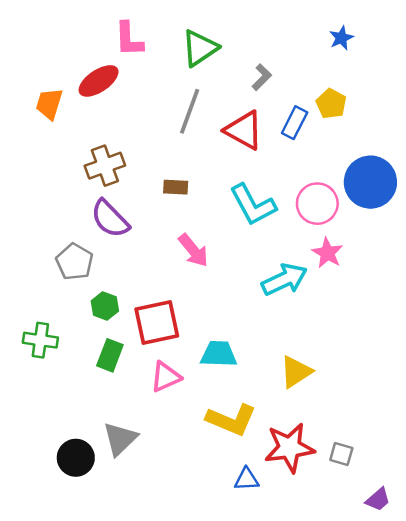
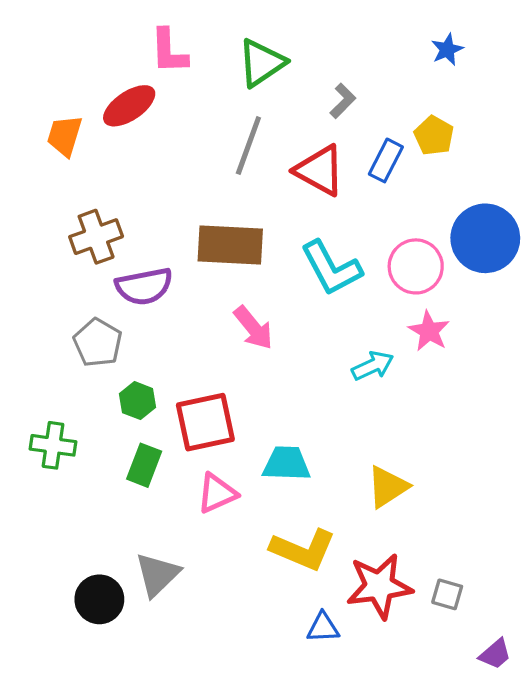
brown cross: (105, 166) -> (96, 237), moved
brown rectangle: (176, 187) -> (230, 245), size x2.0
purple semicircle: (110, 219) -> (144, 286), turned -57
cyan arrow: (284, 279) -> (373, 366), size x0.7

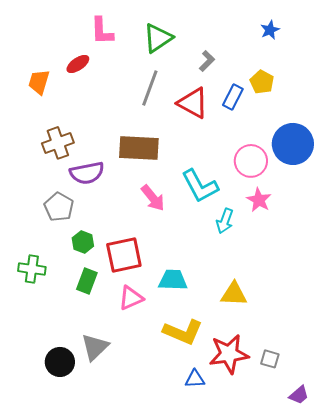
red ellipse: (129, 106) -> (78, 64), size x0.7
cyan L-shape: (331, 268) -> (200, 186), moved
cyan arrow: (373, 366) -> (225, 221), turned 135
yellow triangle: (388, 487) -> (234, 294), turned 36

